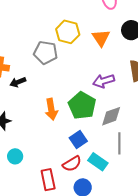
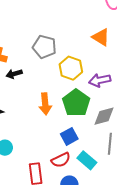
yellow hexagon: (68, 32) -> (71, 68), moved
orange triangle: (101, 38) -> (101, 37), turned -30

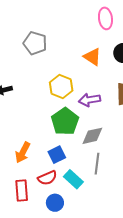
gray pentagon: (44, 47) -> (35, 43), moved
orange arrow: (45, 104) -> (23, 152), moved, turned 30

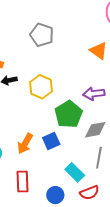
yellow hexagon: (61, 87) -> (41, 87), moved
blue square: (57, 155) -> (51, 141), moved
red semicircle: (47, 178) -> (89, 193), moved

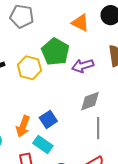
green pentagon: (69, 114) -> (55, 52), moved
cyan rectangle: (75, 172) -> (43, 145), moved

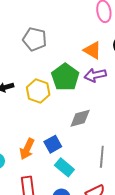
purple arrow: (83, 66) -> (95, 75), moved
gray diamond: (90, 101) -> (80, 118), moved
cyan rectangle: (43, 145) -> (64, 167), moved

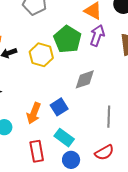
purple arrow: (95, 75) -> (97, 35), turned 125
cyan rectangle: (64, 167) -> (64, 138), moved

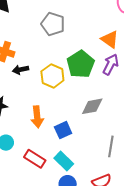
orange arrow: (34, 113) -> (37, 117), moved, turned -35
red rectangle: (37, 151) -> (35, 159), moved, turned -55

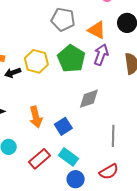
gray pentagon: (53, 24) -> (63, 19), moved
yellow hexagon: (52, 76) -> (36, 61), moved
red rectangle: (35, 159) -> (39, 159), turned -65

